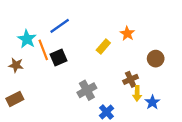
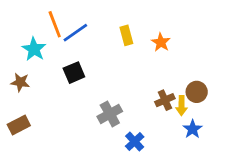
yellow rectangle: (103, 47) -> (126, 35), moved, turned -56
orange line: (43, 50) -> (55, 24), moved
brown circle: (156, 59) -> (197, 92), moved
yellow arrow: (137, 94) -> (181, 106), moved

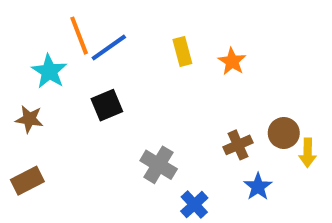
yellow arrow: (181, 106) -> (308, 153), moved
gray cross: (110, 114) -> (159, 165), turned -30
blue star: (193, 129) -> (258, 187), moved

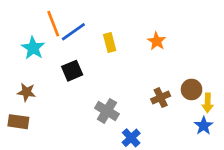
yellow rectangle: (182, 51) -> (110, 43), moved
brown star: (29, 119) -> (26, 92), moved
brown rectangle: (27, 181) -> (18, 122), turned 35
blue star: (258, 187) -> (204, 126), moved

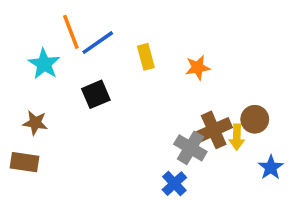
orange star: (157, 41) -> (198, 68), moved, turned 30
brown cross: (161, 98) -> (214, 130), size x1.4
yellow arrow: (208, 103) -> (237, 137), moved
gray cross: (107, 111) -> (190, 148), moved

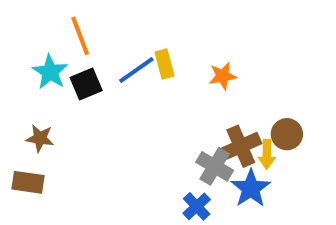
blue line: (98, 43) -> (136, 70), moved
black square: (96, 94) -> (86, 84), moved
blue star: (271, 167) -> (251, 188), moved, size x1.4

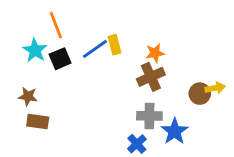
brown cross: (241, 146) -> (151, 77), moved
yellow arrow: (267, 154) -> (215, 88), moved, turned -102
gray cross: (215, 166) -> (149, 116), turned -30
brown rectangle: (28, 182) -> (38, 122), moved

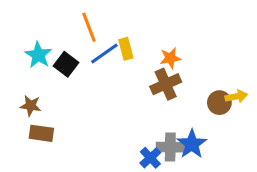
orange line: (56, 25) -> (89, 27), moved
black square: (60, 59) -> (66, 64), turned -30
gray cross: (149, 116) -> (170, 147), moved

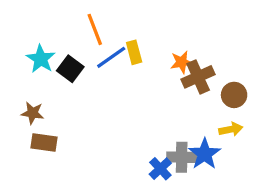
brown cross: (166, 84) -> (198, 77), moved
yellow arrow: (236, 96) -> (231, 129), moved
brown circle: (219, 103) -> (234, 95), moved

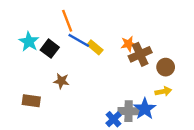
yellow rectangle: (134, 52) -> (95, 47), moved, turned -35
blue line: (111, 57) -> (79, 40), turned 65
brown star: (33, 113) -> (61, 81), moved

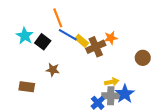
brown cross: (140, 54) -> (96, 47), moved
yellow arrow: (163, 91) -> (112, 82), moved

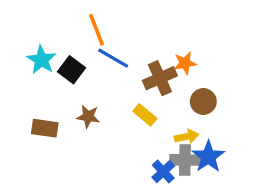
yellow rectangle: (82, 41) -> (145, 115), moved
brown circle: (143, 58) -> (203, 102), moved
brown rectangle: (27, 87) -> (45, 128), moved

